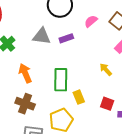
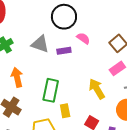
pink semicircle: (91, 21) -> (83, 38), moved, turned 64
yellow arrow: (106, 69) -> (97, 89), size x1.5

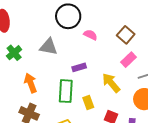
purple rectangle: (64, 51) -> (79, 67), moved
yellow rectangle: (65, 111) -> (88, 103), moved

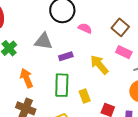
pink rectangle: (129, 60) -> (124, 52), turned 70
purple rectangle: (79, 67) -> (66, 56), moved
yellow arrow: (111, 83) -> (99, 65), moved

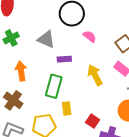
yellow rectangle: (85, 96) -> (67, 109), moved

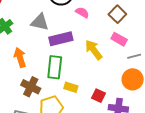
purple rectangle: (64, 59) -> (61, 39), size x1.6
brown cross: (13, 100) -> (31, 87), moved
yellow rectangle: (67, 109) -> (71, 87), turned -56

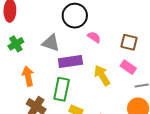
brown square: (117, 14) -> (129, 42), turned -36

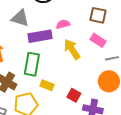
pink semicircle: (94, 37) -> (63, 24), moved, turned -48

